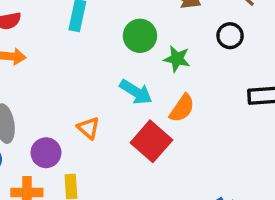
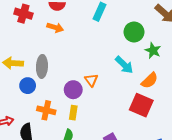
red square: (151, 141) -> (141, 105), moved, turned -30
purple circle: (46, 153) -> (73, 90), moved

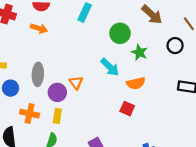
gray ellipse: (42, 66) -> (38, 74), moved
orange semicircle: (150, 81) -> (136, 83), turned 30
red square: (141, 105) -> (127, 109), size x0.6

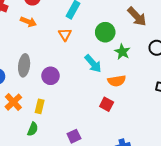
orange triangle: (76, 83) -> (65, 34), moved
purple circle: (57, 92) -> (51, 76), moved
orange cross: (30, 114) -> (13, 102), turned 30

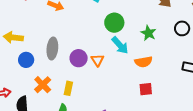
green circle: (105, 32) -> (114, 23), moved
orange triangle: (65, 34) -> (97, 60), moved
red square: (107, 104) -> (146, 89), moved, turned -32

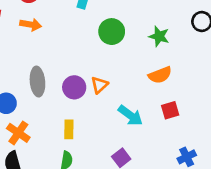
cyan arrow: (120, 45) -> (130, 115), moved
orange triangle: (97, 60) -> (99, 85), turned 32
orange cross: (43, 85) -> (18, 133), moved

